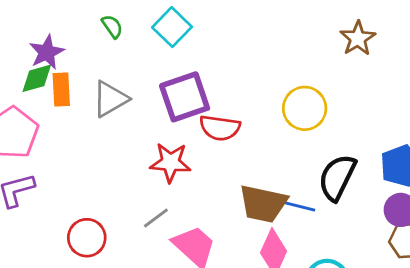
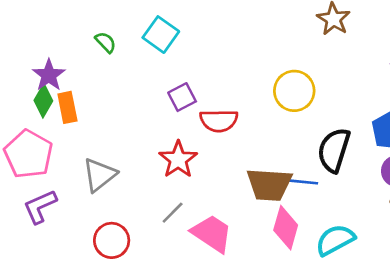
green diamond: (37, 78) -> (43, 101), turned -36
purple square: (185, 97) -> (182, 97), size x0.6
gray triangle: (110, 99) -> (99, 175), moved
red star: (170, 162) -> (178, 159), turned -30

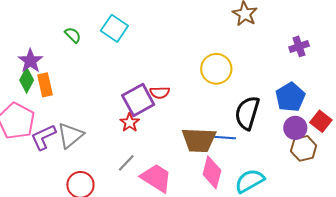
purple square: (182, 97) -> (138, 100), moved, size x1.5
red semicircle: (219, 121) -> (160, 93), size x0.7
red star: (178, 159) -> (130, 123), size x0.7
purple L-shape: (40, 207) -> (43, 137), moved

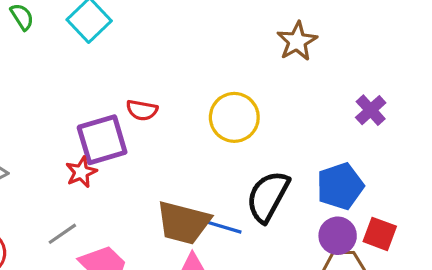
purple cross: (299, 46) -> (371, 110), turned -36
red semicircle: (160, 93) -> (142, 110), moved
red square: (321, 121) -> (380, 234), turned -30

